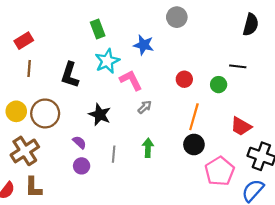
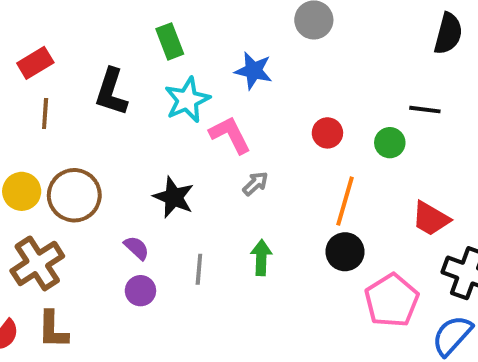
black L-shape: (70, 75) -> (111, 92), moved

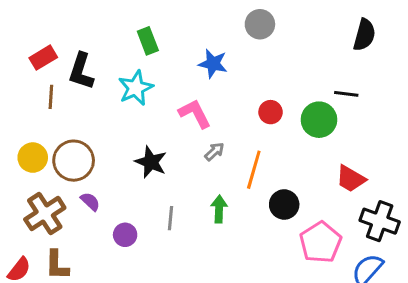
black L-shape: (111, 92) -> (81, 71), moved
cyan star: (187, 100) -> (136, 88), moved
green circle: (390, 143) -> (319, 120), size x1.5
orange line: (345, 201) -> (254, 170), moved
purple semicircle: (137, 248) -> (90, 201), moved

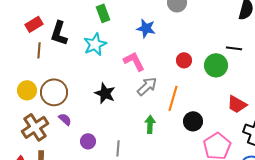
gray arrow: (214, 151) -> (147, 86), size x1.5
gray line: (171, 218) -> (118, 148), moved

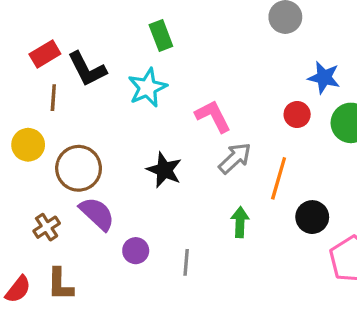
blue star: (146, 28) -> (324, 78), moved
black L-shape: (59, 33) -> (87, 69), turned -45
yellow circle: (27, 90) -> (28, 145), moved
purple semicircle: (65, 119) -> (97, 214), size x1.6
brown cross: (35, 127) -> (47, 227), size x0.6

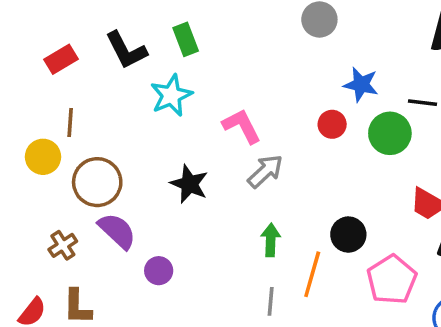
black L-shape: (87, 69) -> (126, 50), moved
brown line: (53, 98) -> (70, 122), moved
orange line: (279, 178) -> (312, 274), moved
gray line: (186, 262) -> (271, 301), moved

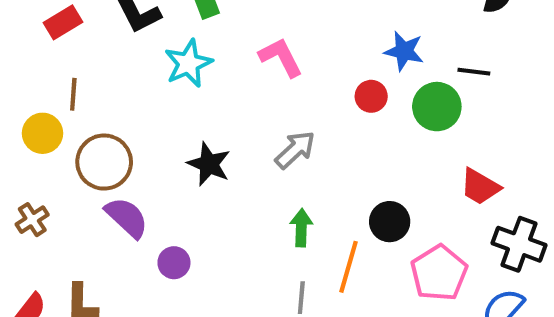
pink L-shape: (242, 126) -> (281, 57), moved
brown cross: (63, 245) -> (32, 220), moved

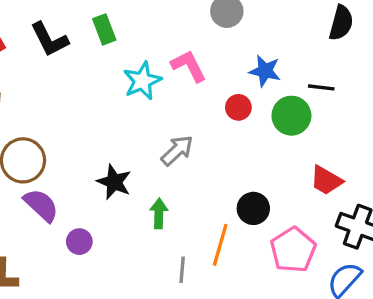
pink L-shape: (281, 57) -> (189, 66), moved
cyan star: (188, 63) -> (142, 81), moved
black star: (209, 164) -> (114, 182), moved
green arrow: (301, 228) -> (159, 213), moved

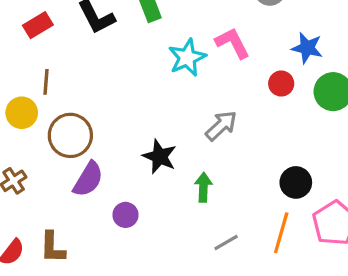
purple semicircle: (41, 205) -> (88, 179), turned 78
orange line: (220, 245) -> (281, 233), moved
gray line: (182, 270) -> (226, 242), turned 55

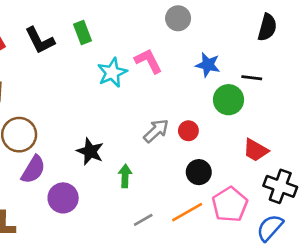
red circle: (281, 84) -> (188, 131), moved
gray arrow: (221, 126) -> (156, 131), moved
purple circle: (125, 215) -> (63, 198), size x1.5
orange line: (281, 233) -> (187, 212), turned 44

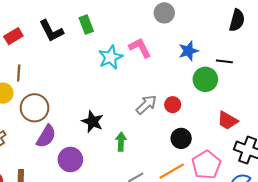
blue star: (208, 65) -> (188, 51), turned -30

